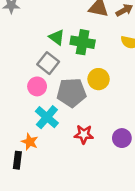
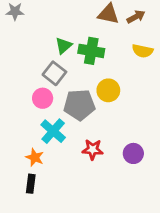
green triangle: (57, 37) -> (64, 46), turned 42
black rectangle: (17, 160) -> (31, 184), moved

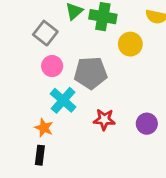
gray square: (54, 73) -> (45, 33), moved
yellow circle: (108, 90) -> (130, 44), moved

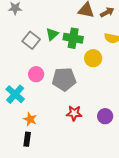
gray square: (45, 33) -> (31, 40), moved
cyan cross: (63, 100) -> (15, 94), moved

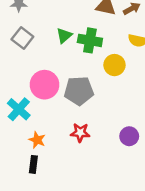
gray square: (31, 40) -> (22, 38), moved
pink circle: (36, 74) -> (45, 85), size x1.5
red star: (74, 113) -> (80, 133), moved

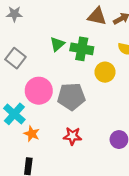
gray square: (22, 38) -> (15, 58), moved
orange star: (37, 140) -> (32, 134), moved

